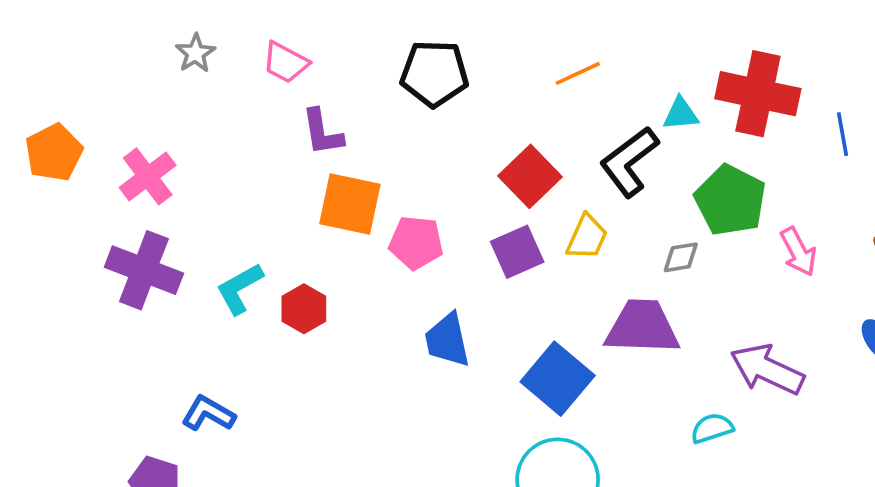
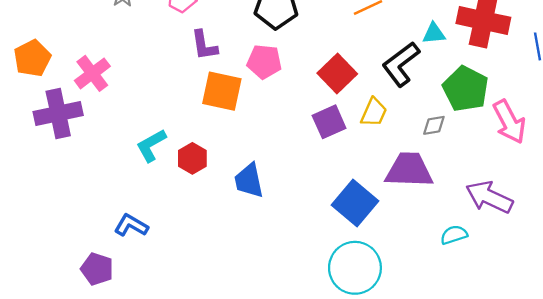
pink pentagon: (416, 243) -> (264, 62), moved
pink arrow: (798, 252) -> (509, 122), size x1.4
purple cross: (144, 270) -> (58, 114), moved, turned -33
blue trapezoid: (447, 340) -> (249, 181), moved

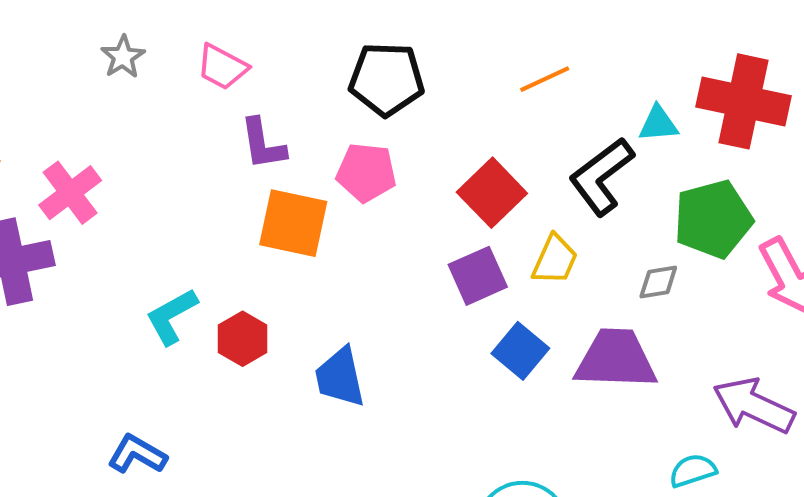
green pentagon: (466, 89) -> (713, 219), turned 30
blue square: (355, 203) -> (520, 351), moved, size x0.7

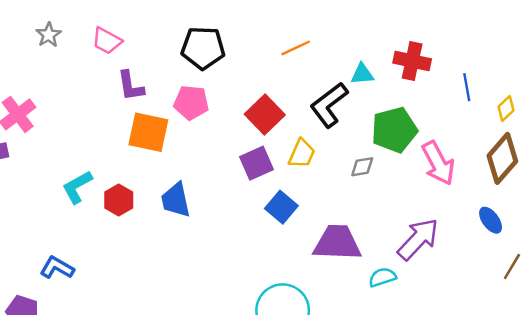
red cross: (743, 101) -> (412, 61), size x0.7
purple trapezoid: (616, 359) -> (337, 243), moved
blue trapezoid: (340, 377) -> (176, 200), moved
purple arrow: (754, 406) -> (418, 239), turned 108

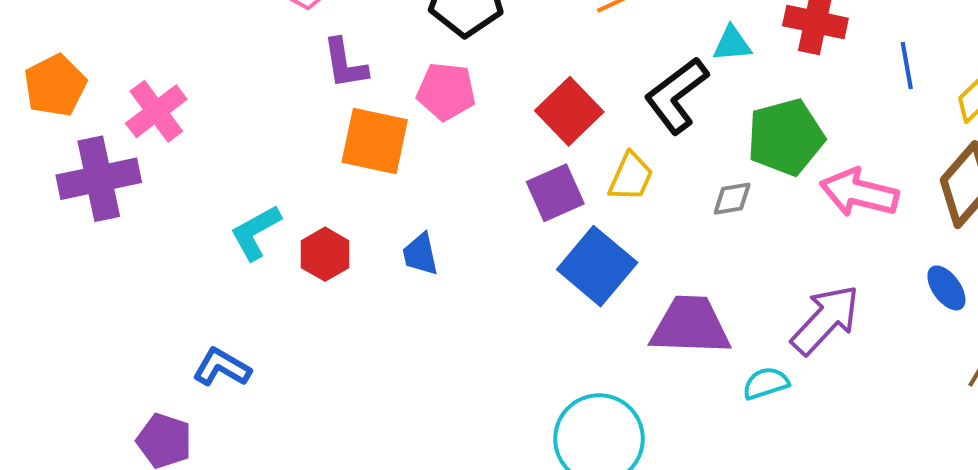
pink arrow: (438, 163) -> (859, 193), turned 132
blue trapezoid: (176, 200) -> (420, 254), size x0.7
blue square: (281, 207) -> (597, 266), size x1.4

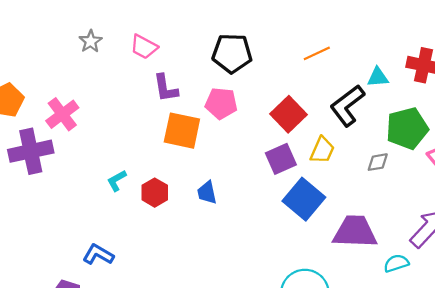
cyan L-shape: (256, 232) -> (117, 181), size x0.7

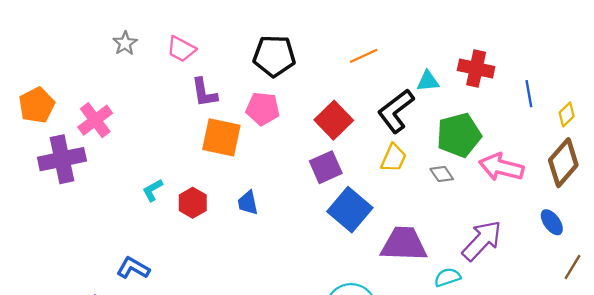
yellow trapezoid: (322, 150) -> (393, 158), moved
gray diamond: (378, 162) -> (442, 174), moved, turned 65

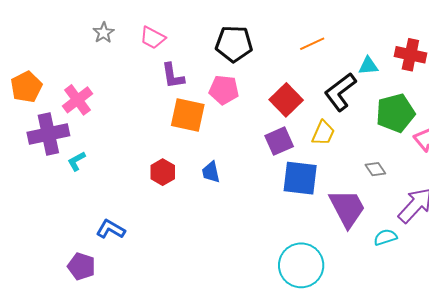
yellow trapezoid: (393, 158) -> (323, 133), moved
gray diamond: (442, 174) -> (375, 169), moved
cyan L-shape: (153, 190) -> (76, 161), moved
blue square: (350, 210) -> (300, 178), turned -33
purple trapezoid: (404, 244) -> (347, 208), turned 60

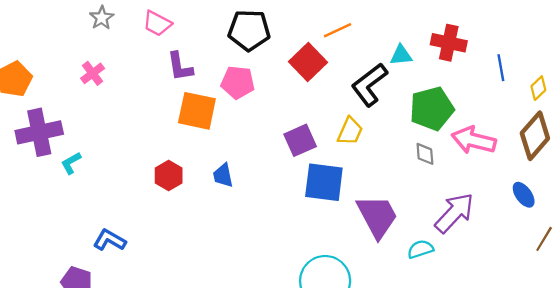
pink cross: (77, 100) -> (93, 73), moved, size x0.7
red square: (286, 100) -> (308, 62), moved
gray diamond: (375, 169) -> (425, 154), moved, turned 30

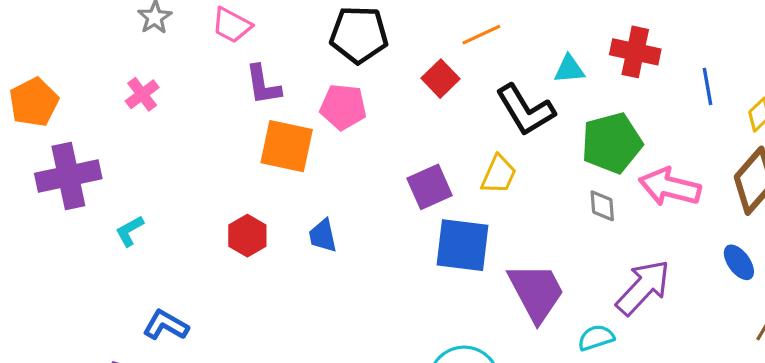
red square: (308, 62) -> (441, 79), size x0.7
black L-shape: (369, 85) -> (525, 110), turned -84
cyan L-shape: (71, 163) -> (130, 231), moved

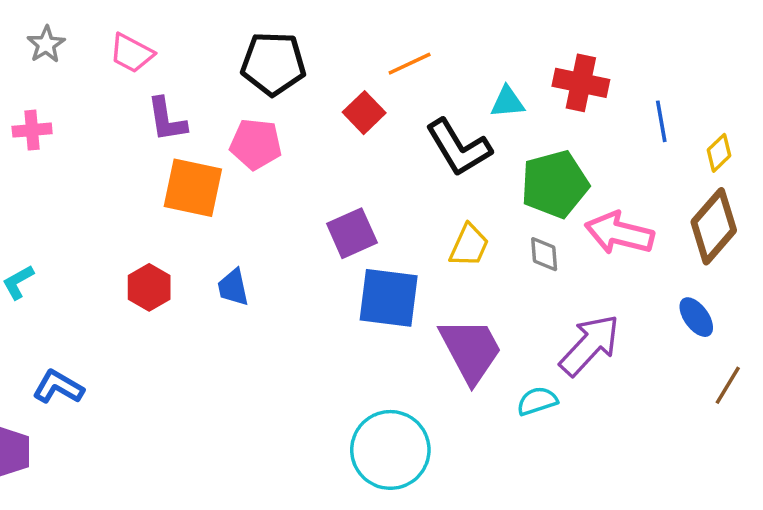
pink cross: (142, 94) -> (32, 130), turned 32
yellow trapezoid: (499, 174) -> (469, 245), moved

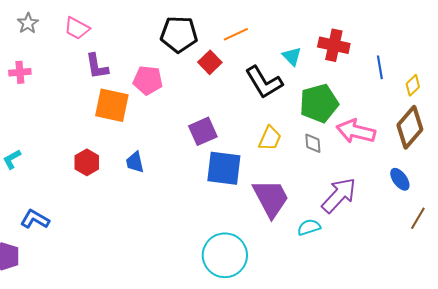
black pentagon: (273, 64) -> (179, 34), moved
cyan triangle: (507, 102) -> (292, 56), turned 50

